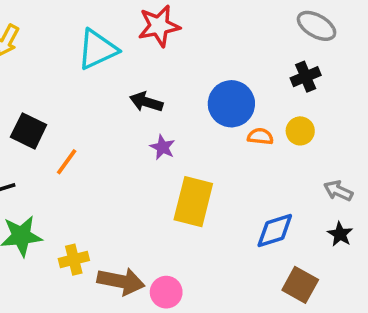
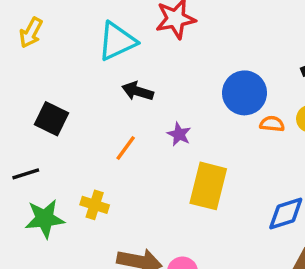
black arrow: (146, 102) -> (138, 91), moved
orange line: (67, 162) -> (126, 148), moved
yellow cross: (74, 260) -> (95, 205), moved, turned 32

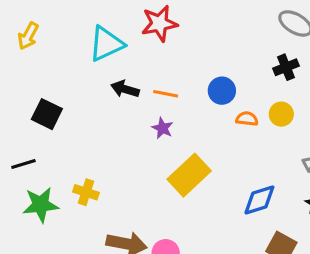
blue circle: (245, 93) -> (222, 91), size x0.7
orange line: (126, 148) -> (166, 94), moved, turned 65
yellow rectangle: (208, 186) -> (189, 175), turned 33

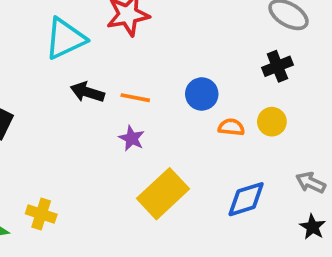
blue diamond: (259, 200) -> (246, 199), moved

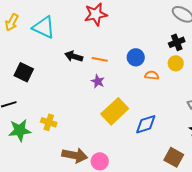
cyan triangle: (65, 39) -> (44, 27), moved, turned 50
yellow circle: (272, 122) -> (176, 63), moved
blue diamond: (246, 199) -> (146, 124), moved

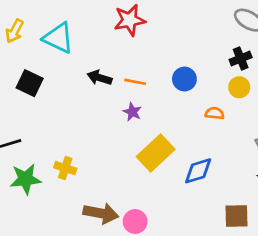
black square: (24, 72) -> (30, 83), moved
orange semicircle: (152, 75) -> (215, 113), moved
brown square: (174, 157) -> (236, 216), turned -30

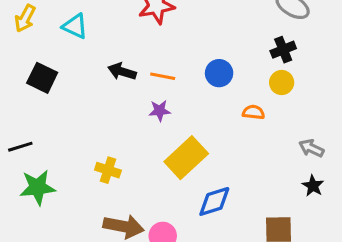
cyan triangle: (58, 38) -> (75, 26), size x0.7
purple star: (132, 112) -> (160, 111), turned -30
yellow cross: (65, 168) -> (108, 170), moved
blue diamond: (198, 171) -> (214, 201), moved

